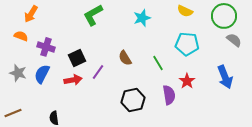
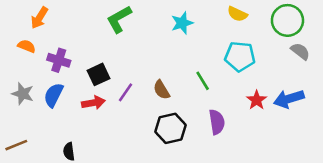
brown semicircle: (125, 58) -> (162, 90), moved
blue arrow: (225, 77) -> (289, 99), turned 95
red star: (187, 81) -> (257, 100), moved

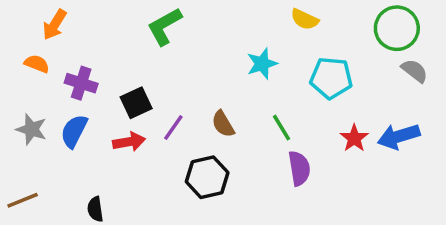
yellow semicircle: (237, 14) -> (305, 19), moved
cyan star: (182, 23) -> (262, 64), moved
green line: (203, 81) -> (282, 128), moved
black hexagon: (170, 128) -> (207, 177), moved

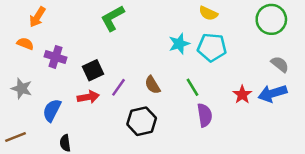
gray semicircle: (415, 71) -> (280, 64), moved
cyan pentagon: (331, 78) -> (212, 47), moved
blue semicircle: (74, 131) -> (52, 110), moved

